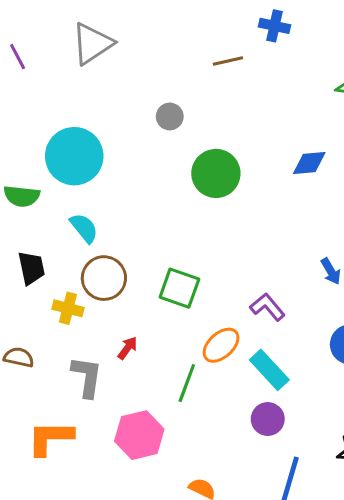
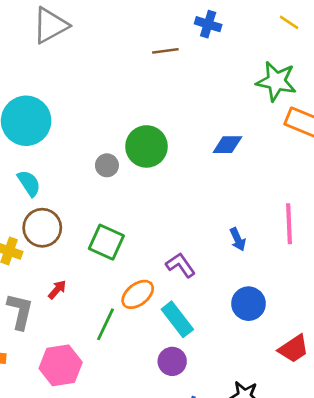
gray circle: (170, 116) -> (107, 165), moved

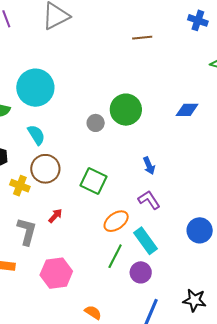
blue cross: (208, 24) -> (198, 20), moved
blue arrow: (238, 239) -> (149, 166), moved
green line: (105, 324) -> (115, 256), moved

